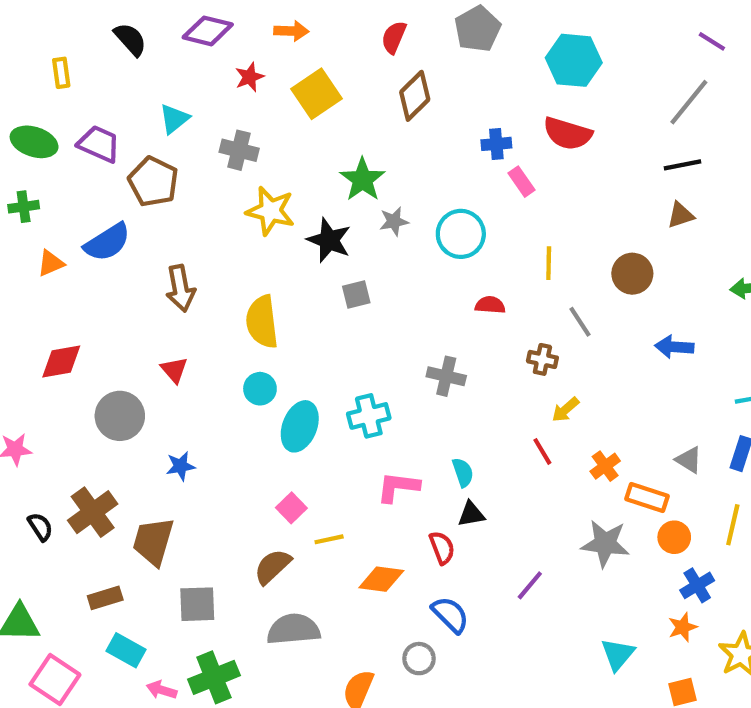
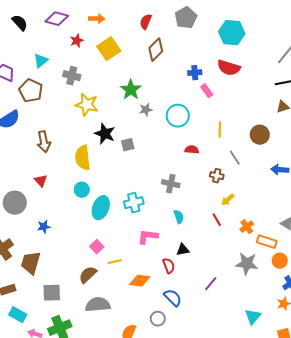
black star: (329, 240) -> (105, 134), moved
cyan semicircle: (463, 472) -> (179, 217), moved

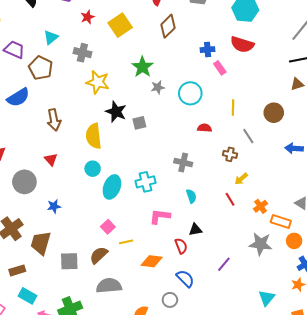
gray square: (52, 293) -> (69, 261), moved

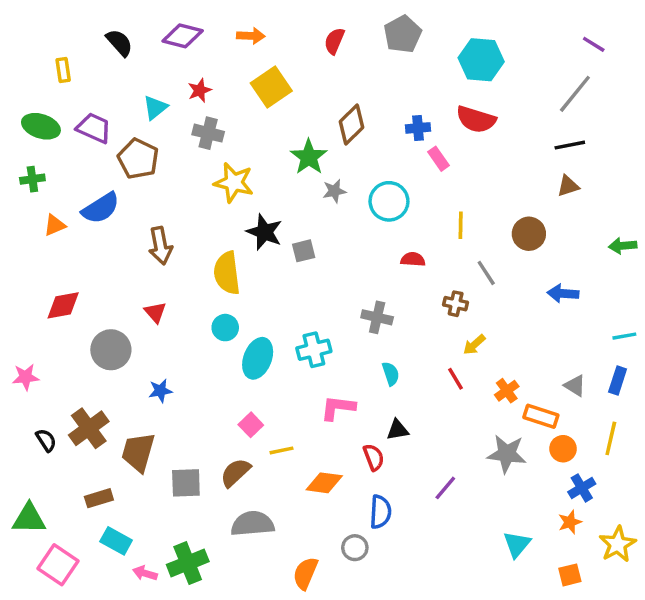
red star: (88, 17) -> (200, 90), moved
brown diamond: (168, 26) -> (351, 125), moved
blue semicircle: (185, 279) -> (380, 512), turned 48

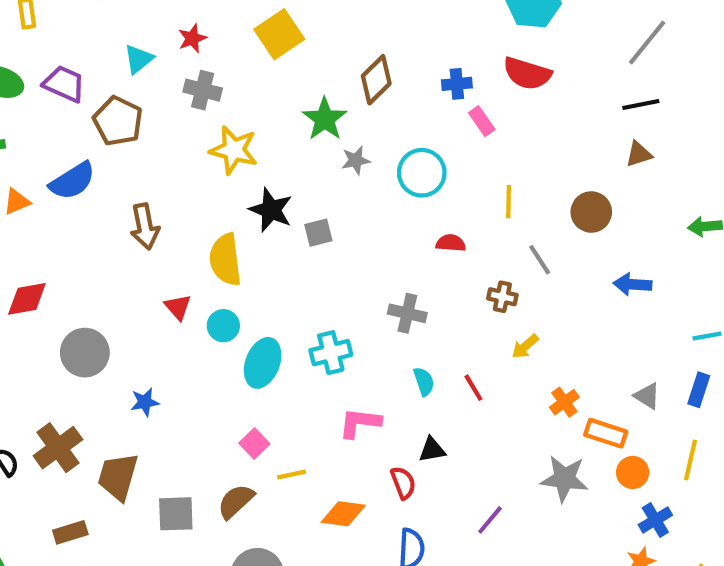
red triangle: (155, 312) -> (178, 307), moved
red line: (456, 379) -> (473, 388), moved

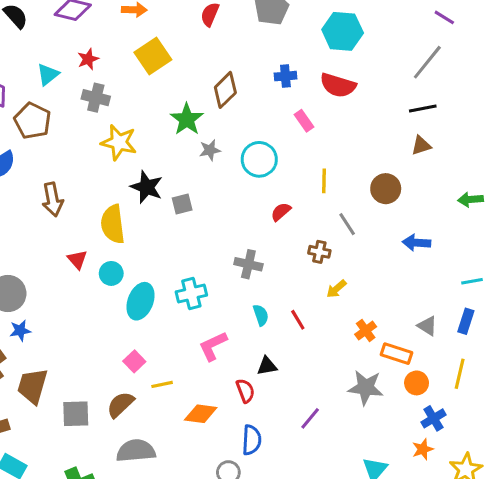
blue cross: (457, 84) -> (285, 76), moved
red semicircle: (451, 243) -> (281, 212), turned -45
blue star: (145, 402) -> (20, 331), moved
pink L-shape: (360, 423) -> (213, 346), turned -32

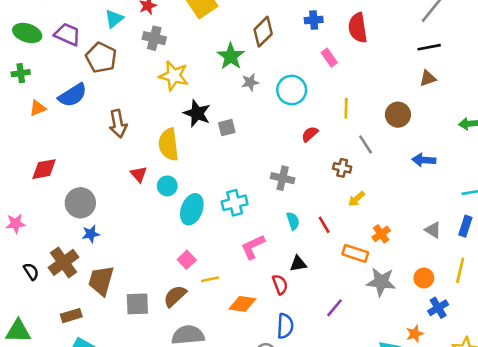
red semicircle: (338, 85) -> (358, 28), turned 64
orange rectangle: (396, 354) -> (355, 253), moved
orange star: (423, 449) -> (415, 334), moved

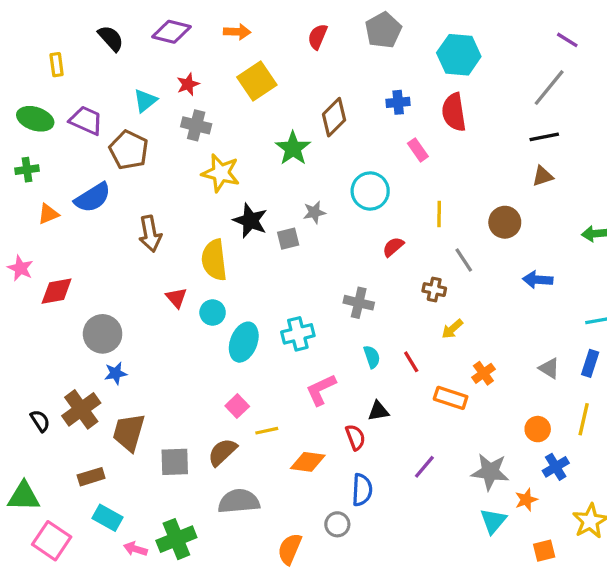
gray star: (250, 82) -> (314, 212), moved
pink star: (16, 224) -> (20, 268), moved, turned 30
gray star: (381, 282) -> (490, 472), moved

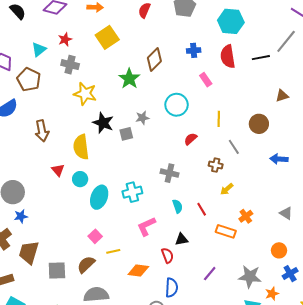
black line: (544, 137) -> (261, 58), moved

